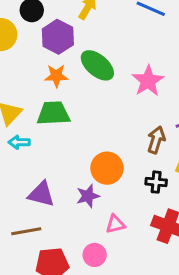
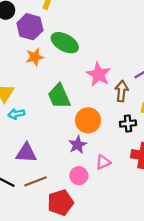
pink star: (148, 81) -> (99, 74), moved
green trapezoid: (53, 113) -> (59, 96), moved, turned -100
purple triangle: (41, 194) -> (26, 153), moved
pink circle: (95, 255) -> (79, 176), moved

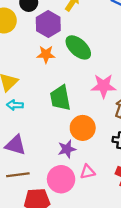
pink star: (99, 74) -> (104, 86), turned 30
pink circle: (79, 176) -> (61, 179), size x1.5

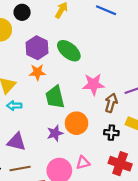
purple hexagon: (48, 24) -> (37, 48), moved
orange star: (46, 54) -> (37, 72), moved
purple star: (67, 149) -> (55, 133), moved

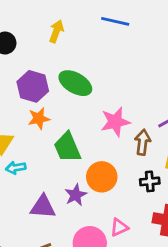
purple triangle: (16, 142) -> (43, 207), moved

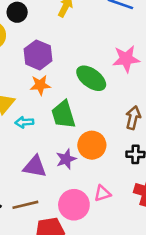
green ellipse: (75, 83) -> (91, 78), moved
pink star: (115, 122) -> (126, 59), moved
cyan arrow: (16, 168) -> (24, 122), moved

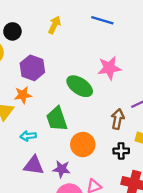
orange star: (40, 85) -> (23, 95), moved
cyan arrow: (24, 122) -> (28, 136), moved
purple star: (66, 159) -> (62, 169), moved, turned 30

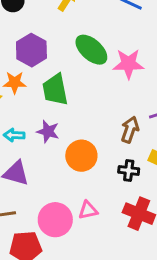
green ellipse: (80, 86) -> (91, 50), moved
green trapezoid: (57, 119) -> (55, 90), moved
purple star: (62, 169) -> (48, 132), moved

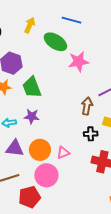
green ellipse: (91, 50) -> (55, 42), moved
orange circle: (81, 156) -> (40, 150), moved
pink triangle: (88, 210) -> (63, 153), moved

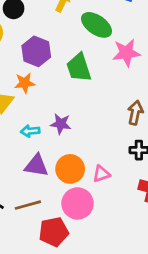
green trapezoid: (32, 87) -> (79, 68), moved

